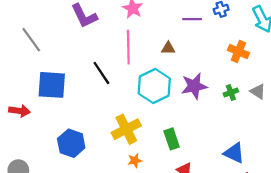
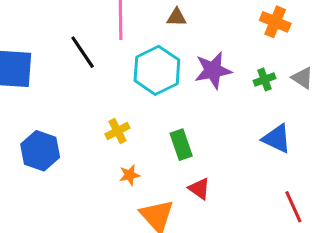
yellow cross: (126, 129) -> (117, 131), size x0.6
blue triangle: (234, 153) -> (277, 139), moved

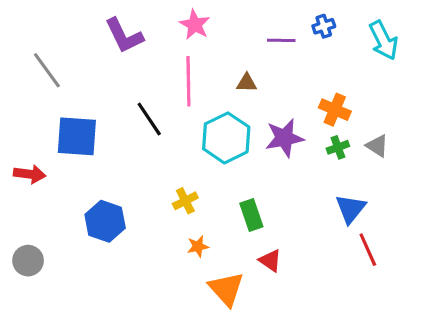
orange cross: (275, 22) -> (335, 110), moved
blue triangle: (277, 139) -> (351, 209), turned 44
red line: (293, 207) -> (368, 250), moved

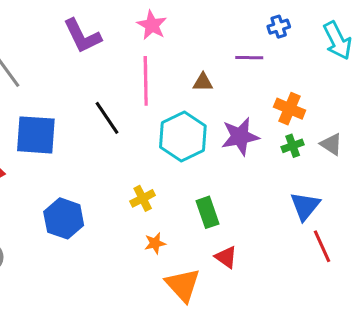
purple line: (281, 40) -> (249, 58), moved

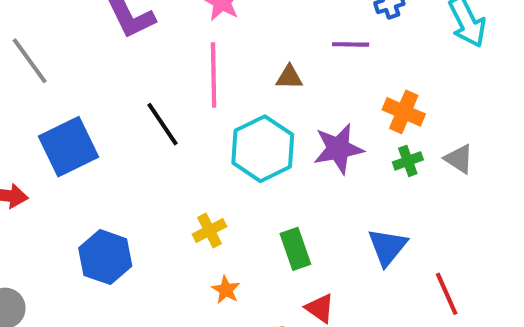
blue square: (36, 135) -> (68, 147), turned -30
blue triangle: (305, 206) -> (387, 247), moved
orange star: (155, 243) -> (226, 290), turned -30

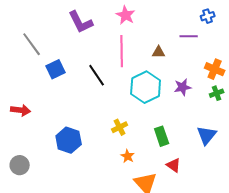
blue square: (68, 147) -> (56, 69), moved, size x0.7
purple star: (338, 149) -> (183, 87), size x0.7

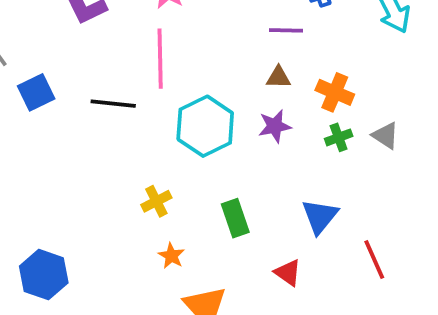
brown triangle: (159, 52) -> (278, 77), moved
black line: (97, 75) -> (113, 104), turned -50
blue hexagon: (69, 140) -> (44, 275), moved
red triangle: (174, 165) -> (288, 273), moved

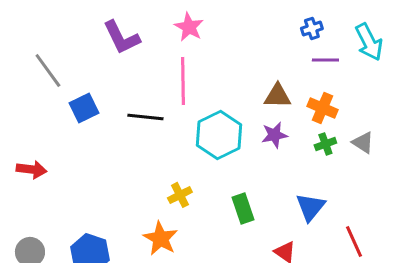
purple line: (286, 30) -> (325, 60), moved
brown triangle: (278, 77) -> (277, 96), size x1.4
orange star: (171, 256) -> (160, 238), moved, size x1.6

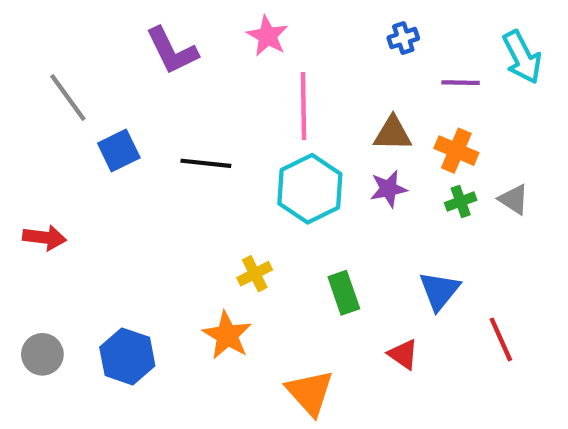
blue cross: (312, 29) -> (403, 38), moved
pink line: (183, 81) -> (304, 106), moved

